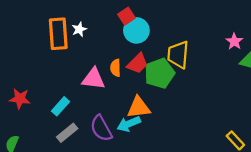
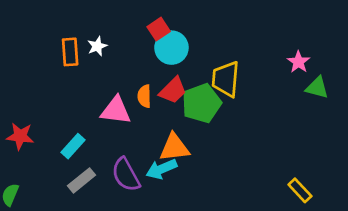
orange rectangle: (58, 34) -> (70, 52), size x0.7

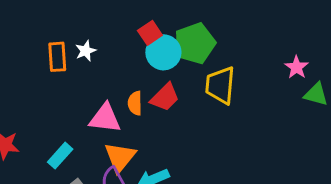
green pentagon: (201, 103) -> (195, 43), moved
orange triangle: (174, 148) -> (120, 157), moved, turned -44

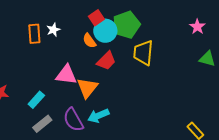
pink star: (297, 67) -> (197, 27), moved
orange semicircle: (135, 103) -> (89, 41), moved, turned -35
orange triangle: (120, 157) -> (87, 88), moved

